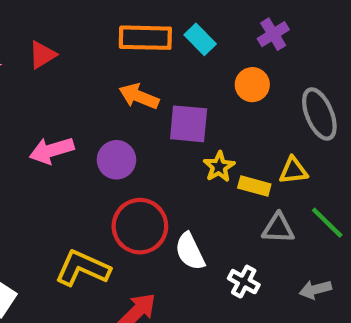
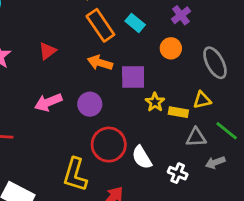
orange rectangle: (145, 38) -> (100, 25), turned 60
red triangle: (42, 55) -> (48, 51), moved
yellow L-shape: (83, 268) -> (75, 175), turned -92
gray arrow: (315, 289) -> (215, 162), moved

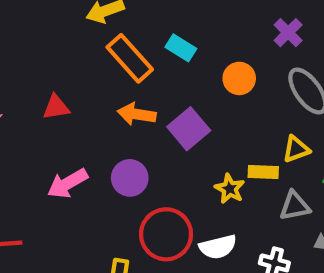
purple cross: (181, 15) -> (288, 33), moved
red triangle: (48, 51) -> (56, 107), turned 36
purple square: (133, 77) -> (189, 129), turned -32
yellow star: (155, 102) -> (230, 189), moved
white semicircle: (142, 157) -> (218, 247), turned -65

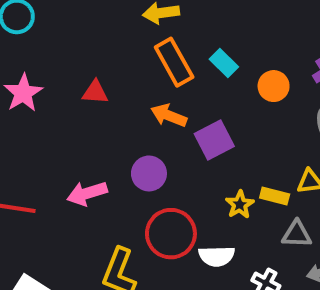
orange circle: (239, 78) -> (274, 86), moved
pink arrow: (67, 183) -> (87, 193), moved

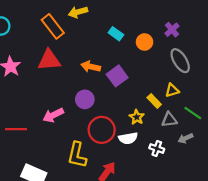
orange rectangle: (174, 62) -> (53, 26), moved
red triangle: (95, 92) -> (49, 60), size x1.6
yellow rectangle: (275, 196) -> (154, 101), turned 40
yellow star: (240, 205) -> (137, 117), moved

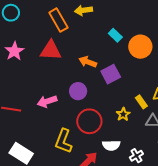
orange circle: (145, 42) -> (140, 47), size x1.5
white semicircle: (128, 138) -> (111, 145), moved
white cross: (157, 149) -> (136, 156), moved, turned 32

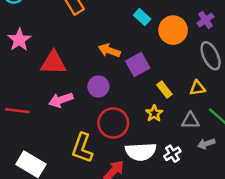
red triangle: (51, 50) -> (53, 63), moved
yellow rectangle: (141, 102) -> (164, 90), moved
white semicircle: (111, 145) -> (141, 152), size x1.4
white cross: (136, 156) -> (172, 154), moved

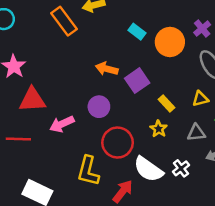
red triangle: (53, 63) -> (32, 100), moved
white semicircle: (141, 152) -> (148, 169), turned 44

